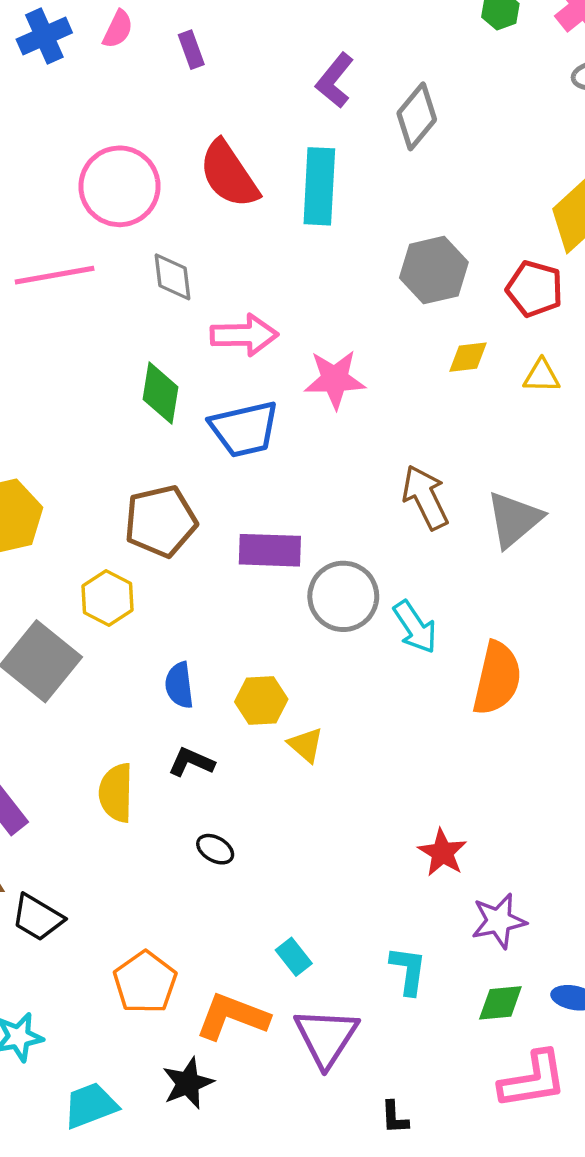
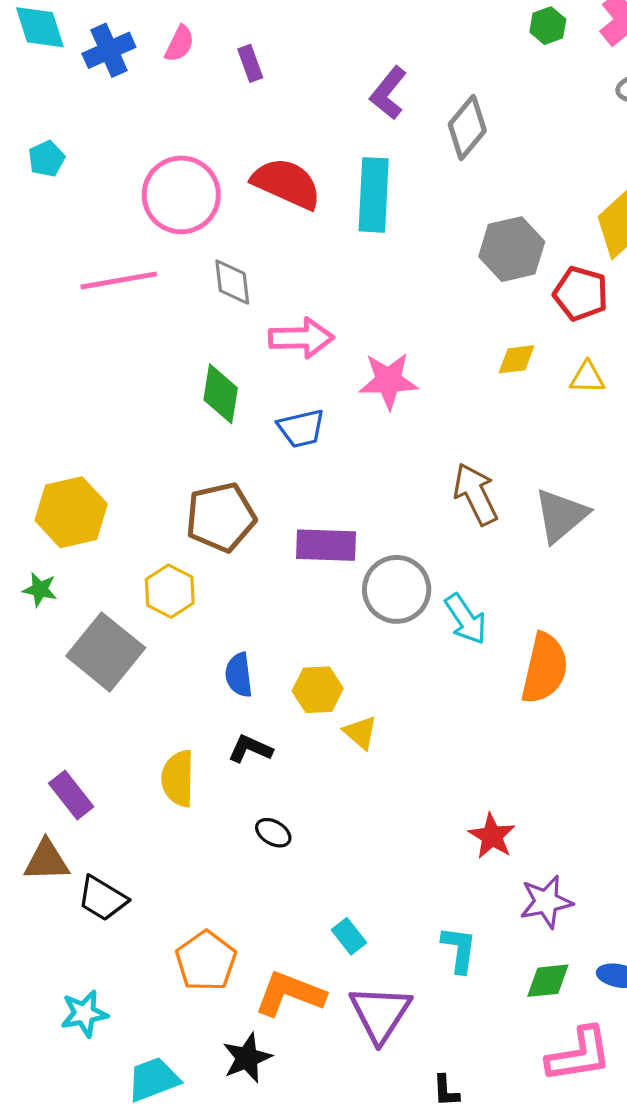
red semicircle: (229, 174) -> (286, 183), turned 148
gray hexagon: (434, 270) -> (512, 249), moved
blue trapezoid: (244, 429) -> (301, 428), size x0.7

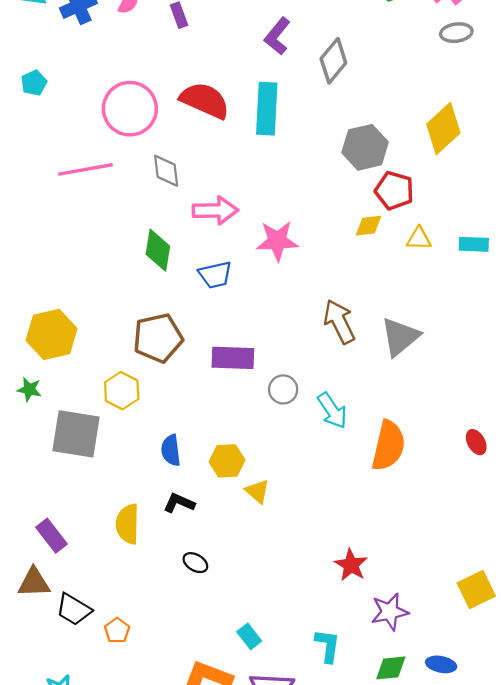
red pentagon: (581, 294) -> (394, 191), moved
gray circle: (397, 589) -> (283, 389), size x0.6
gray square: (106, 652) -> (76, 434), turned -30
orange pentagon: (206, 961) -> (117, 630), moved, size x0.6

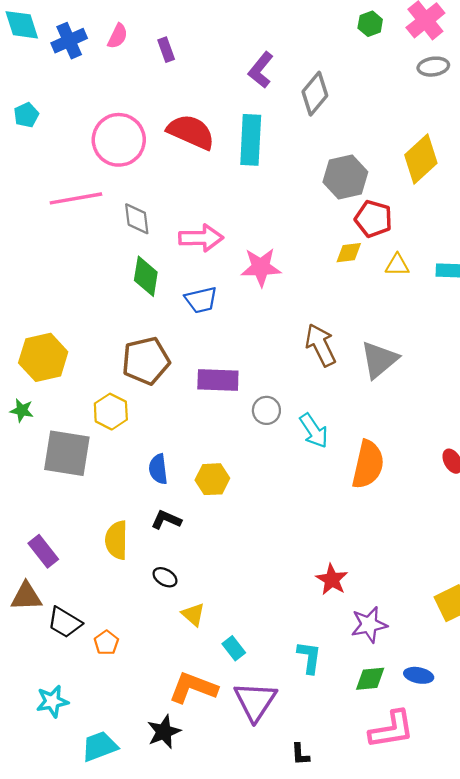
gray diamond: (166, 171) -> (137, 219), moved
yellow triangle: (257, 491) -> (193, 614), moved
black ellipse: (195, 563) -> (165, 577), moved

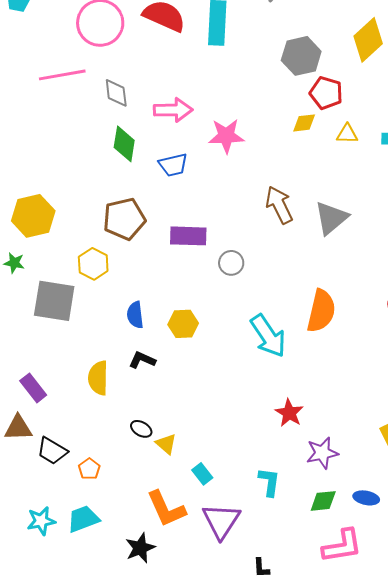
cyan arrow: (314, 431) -> (268, 336), moved, size x1.4
black ellipse: (165, 577) -> (141, 429), moved
orange L-shape: (193, 688) -> (166, 509), turned -135
cyan trapezoid: (100, 746) -> (83, 519), moved

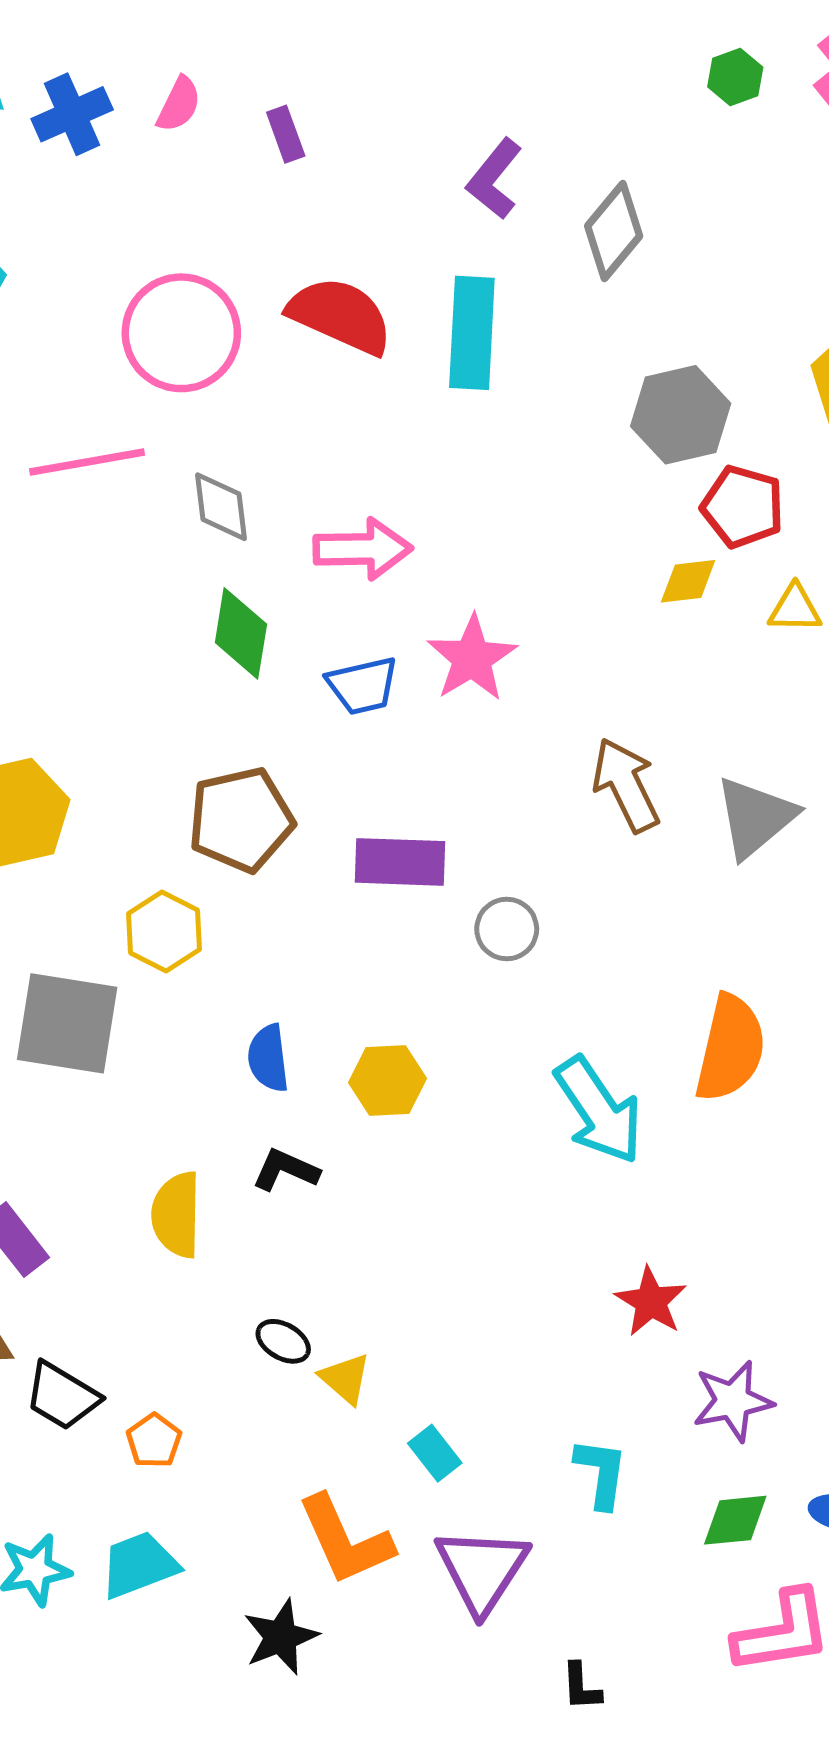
pink star: (226, 136) -> (472, 658), moved, turned -30

